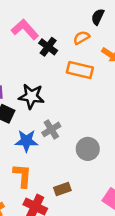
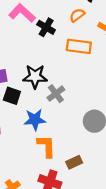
gray cross: (51, 129) -> (56, 94), moved
orange L-shape: (22, 176) -> (46, 146), moved

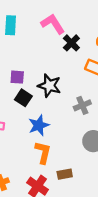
gray cross: (56, 94) -> (82, 105), moved
blue star: (35, 120) -> (39, 125), turned -30

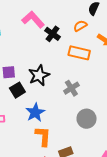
black star: (49, 86) -> (39, 75), turned -30
black square: (23, 98) -> (17, 90), turned 35

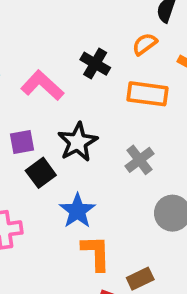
pink L-shape: (33, 19) -> (42, 85), moved

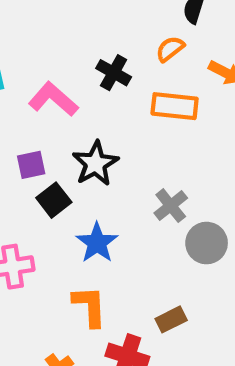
gray cross: (139, 160) -> (171, 206), moved
orange L-shape: (96, 253) -> (90, 306), moved

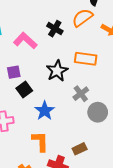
orange semicircle: (170, 49) -> (82, 18), size x1.5
orange rectangle: (175, 106) -> (86, 59), moved
black star: (95, 164) -> (57, 71), moved

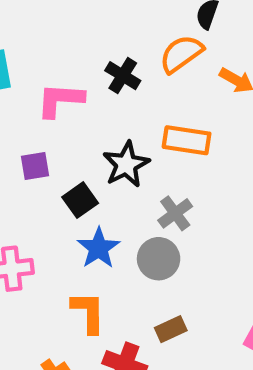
pink L-shape: (25, 41) -> (60, 100), turned -40
black square: (24, 89) -> (80, 200), moved
gray circle: (98, 112) -> (159, 259), moved

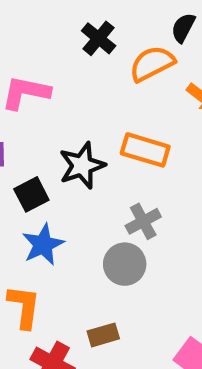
black cross: (123, 76) -> (99, 38), moved
gray cross: (175, 213) -> (143, 221), moved
gray circle: (159, 259) -> (125, 264), moved

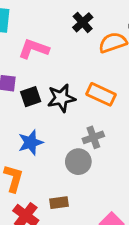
black square: (31, 194) -> (31, 97), moved

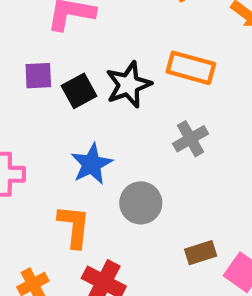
gray circle: (78, 162) -> (141, 203), moved
brown rectangle: (59, 203) -> (201, 253), moved

